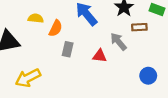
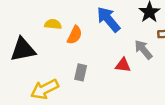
gray rectangle: (68, 49) -> (81, 72), moved

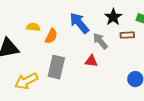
gray arrow: (143, 50) -> (100, 41), moved
gray rectangle: (81, 72) -> (56, 67), size x1.6

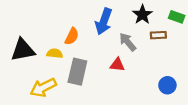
blue arrow: (79, 23) -> (104, 21), turned -120
yellow semicircle: (33, 27) -> (55, 53), moved

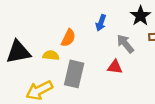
blue arrow: (104, 21) -> (101, 23), size x0.6

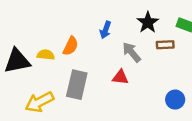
yellow semicircle: (51, 55) -> (46, 55), moved

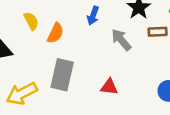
yellow semicircle: (46, 55) -> (31, 21), moved, turned 56
red triangle: (120, 77) -> (109, 87), moved

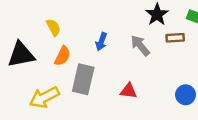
blue arrow: (93, 16) -> (101, 42), moved
orange semicircle: (55, 33) -> (62, 56), moved

